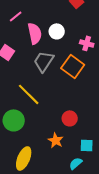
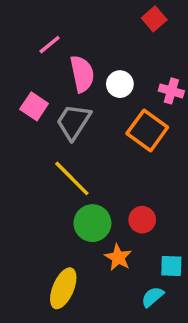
white circle: (57, 31) -> (120, 84), moved
gray trapezoid: (44, 61) -> (74, 122), moved
green circle: (14, 120) -> (92, 223), moved

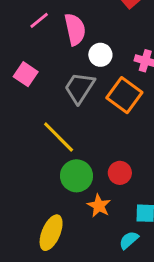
pink semicircle: (82, 74) -> (75, 29), moved
gray trapezoid: (74, 122) -> (79, 88), moved

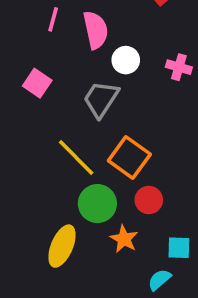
pink line: (39, 20) -> (53, 19), turned -36
orange square: (124, 95) -> (129, 158), moved
yellow ellipse: (51, 233) -> (62, 246), moved

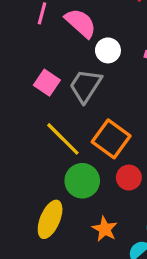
pink semicircle: (96, 30) -> (81, 23), turned -36
pink square: (37, 83) -> (47, 83), moved
orange star: (124, 239) -> (105, 229), moved

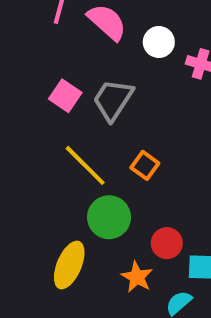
white circle: (108, 50) -> (159, 42), moved
orange square: (111, 139) -> (145, 165), size x0.6
red circle: (129, 178) -> (167, 243), moved

